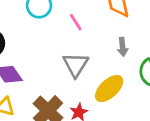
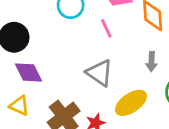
gray triangle: (76, 65) -> (100, 73), turned -36

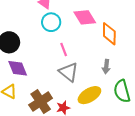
pink line: (106, 28) -> (64, 49), moved

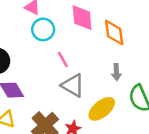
pink diamond: (85, 17) -> (82, 18), turned 35

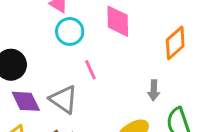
orange diamond: (114, 33) -> (175, 43), moved, turned 52
gray triangle: (73, 85) -> (64, 99), moved

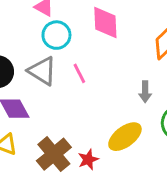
gray triangle: (64, 99) -> (42, 71), moved

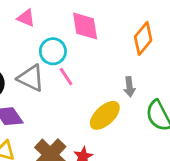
cyan circle: (56, 35) -> (53, 51), moved
yellow ellipse: (125, 137) -> (105, 115), moved

